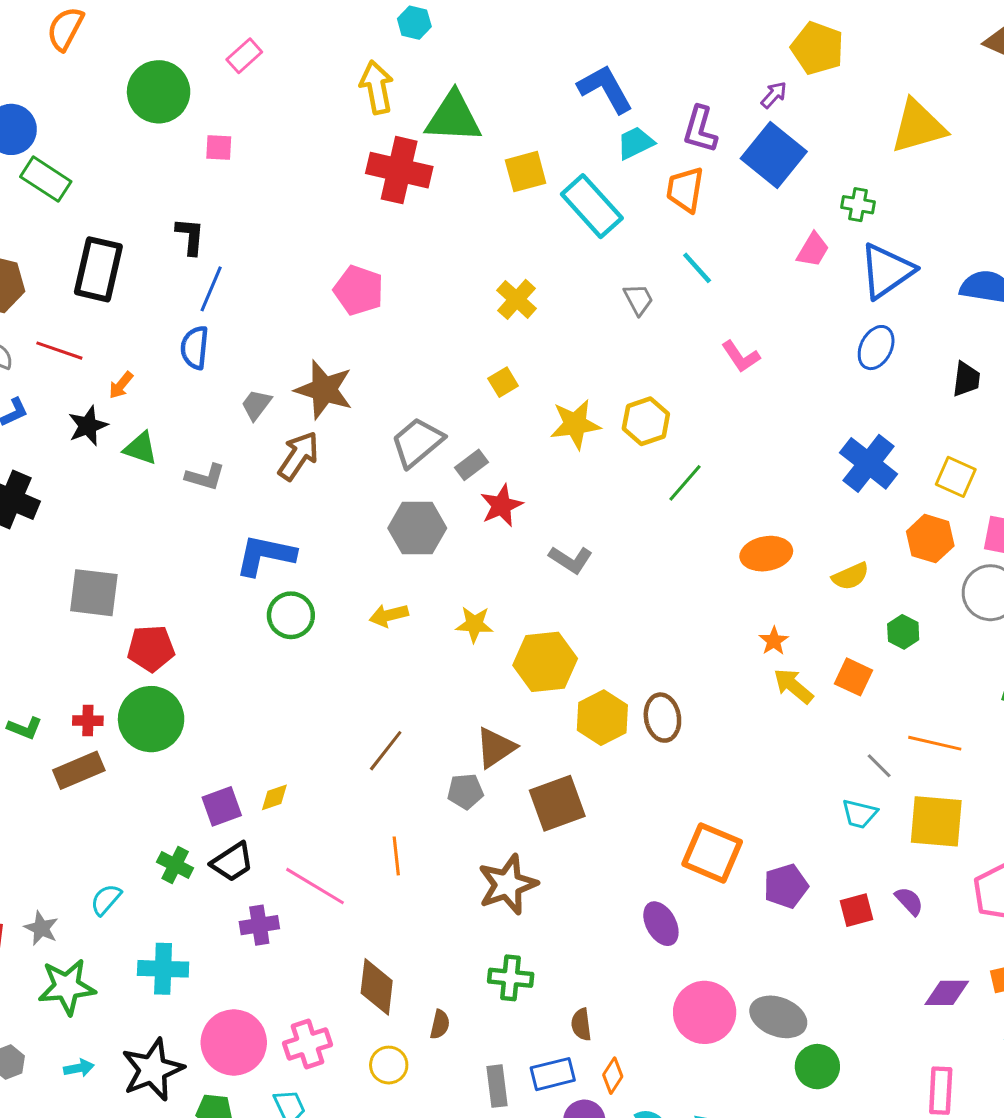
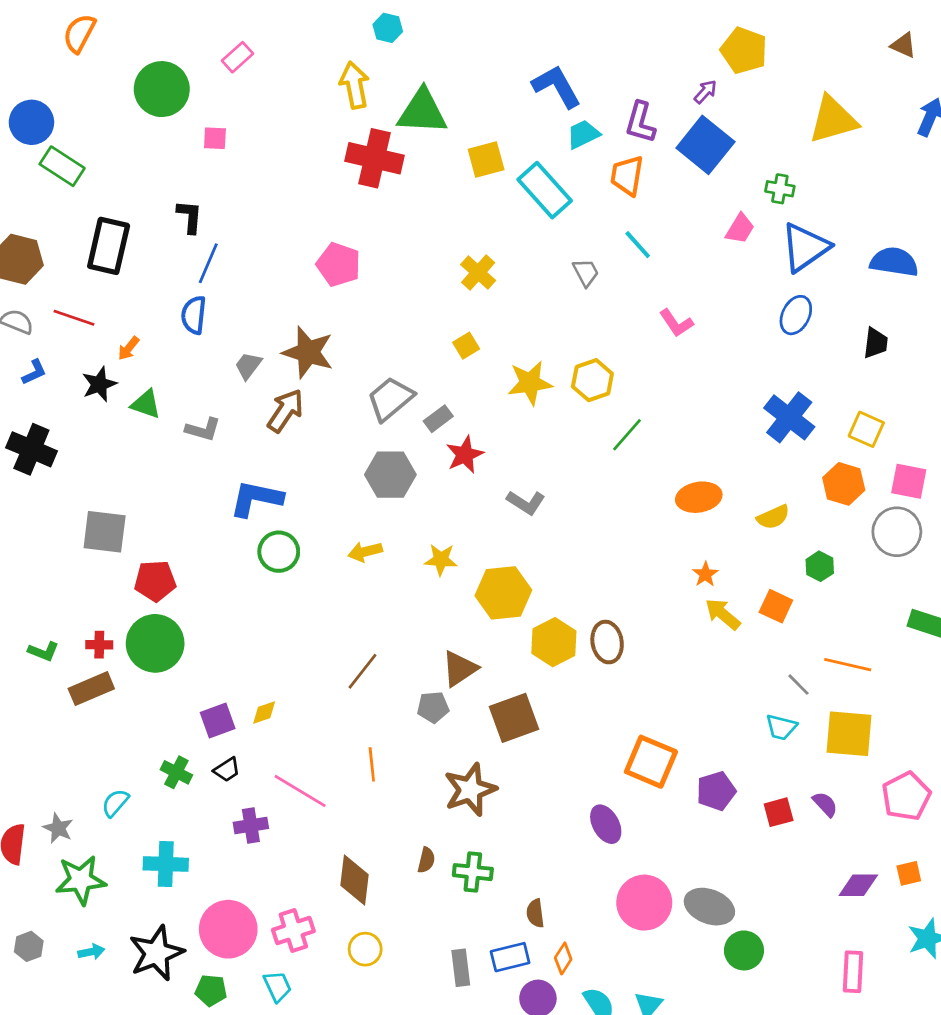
black trapezoid: (232, 862) -> (227, 770), size x0.7
brown semicircle: (440, 1024) -> (426, 860), moved

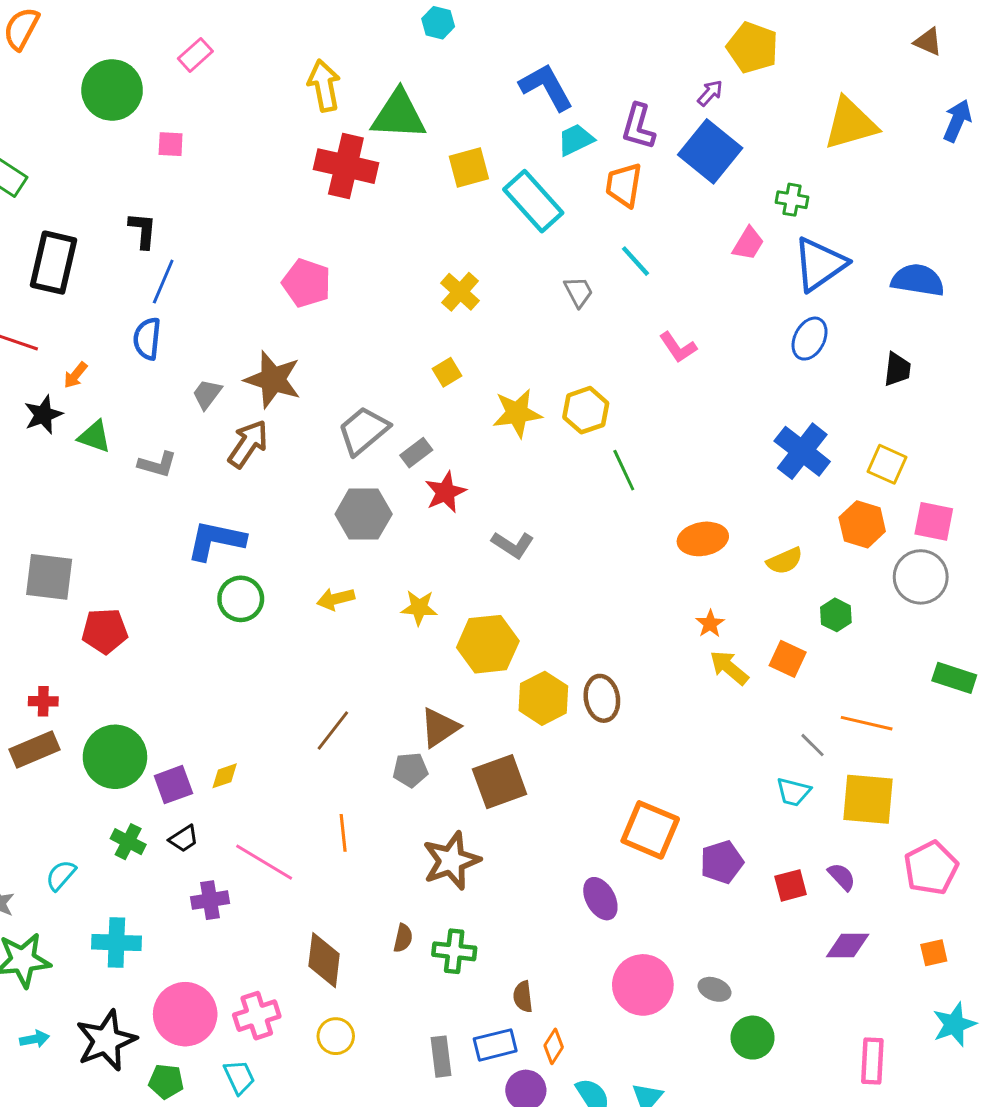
cyan hexagon: (388, 28) -> (438, 23), moved
green line: (627, 435) -> (624, 470), turned -66
green circle: (155, 643) -> (115, 757), moved
purple diamond: (858, 885) -> (848, 945), moved
gray ellipse: (709, 907) -> (714, 989), size x0.6

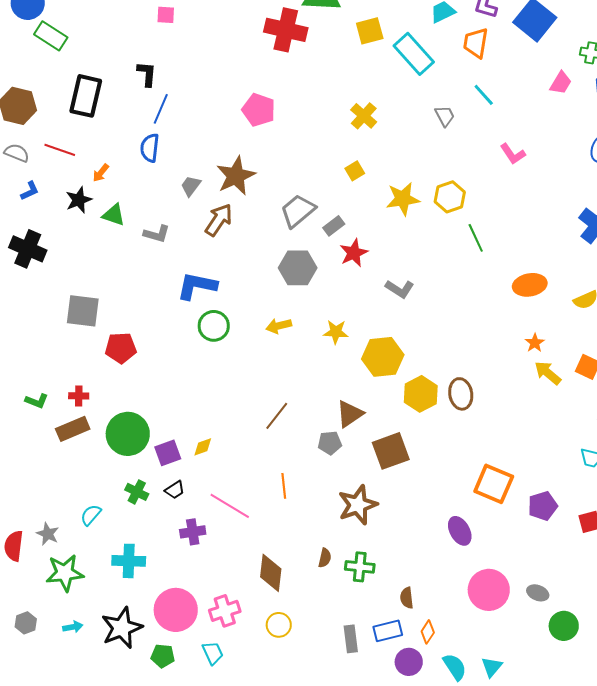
brown star: (273, 380) -> (236, 176), turned 30

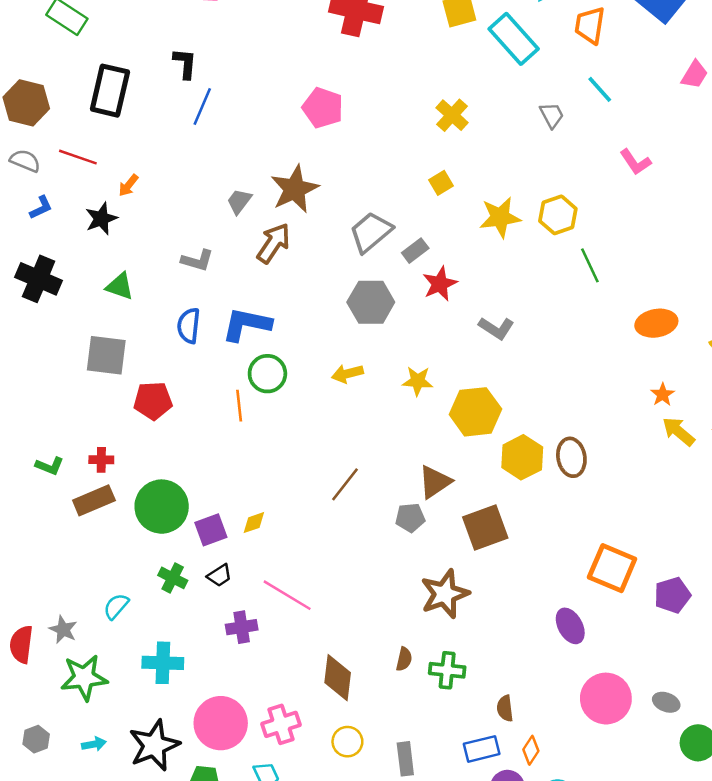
blue semicircle: (150, 148) -> (189, 326), moved
green triangle: (114, 215) -> (120, 286), moved
orange line: (284, 486) -> (239, 406), moved
gray rectangle: (351, 639) -> (405, 759), moved

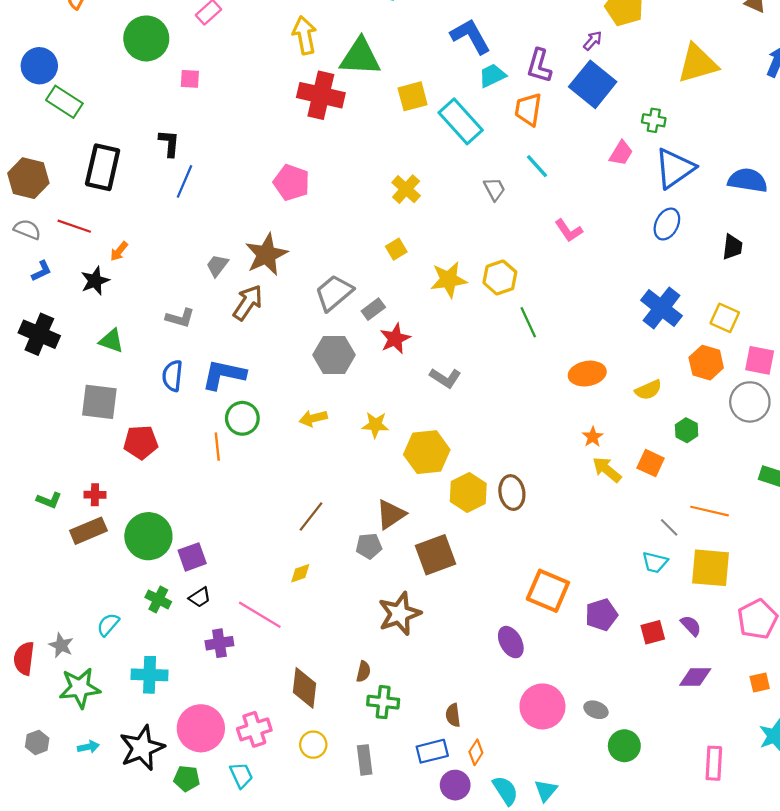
yellow diamond: (254, 523) -> (300, 573), moved
green cross: (447, 670) -> (383, 702), moved

